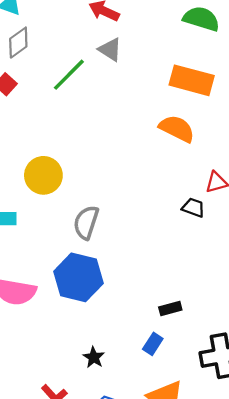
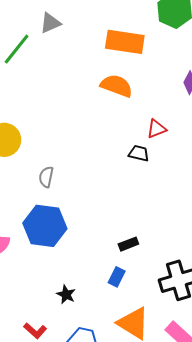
gray triangle: (110, 50) -> (50, 23), turned -50
gray semicircle: (86, 222) -> (46, 177), size x0.7

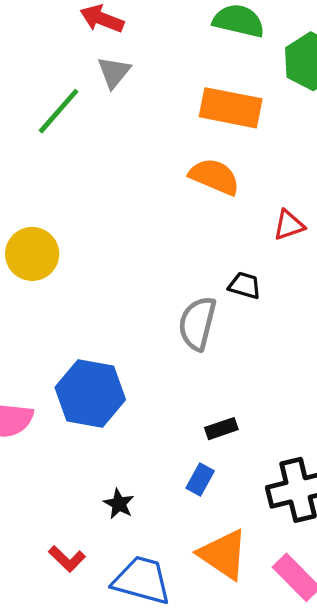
gray triangle: (50, 23) -> (114, 72), turned -30
red triangle: (157, 129) -> (289, 225), moved
gray semicircle: (46, 177) -> (197, 323), moved, size x1.6

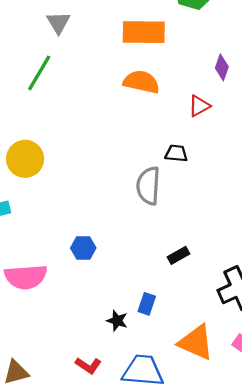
green line: (59, 111) -> (39, 73), moved
blue hexagon: (90, 393) -> (83, 248), size x0.5
blue rectangle: (200, 480) -> (147, 304), moved

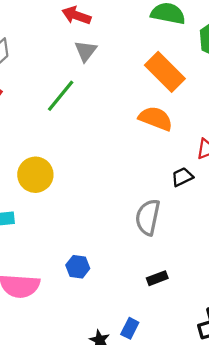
orange rectangle: (144, 32) -> (165, 72), turned 36
black trapezoid: (176, 153) -> (182, 177), moved, turned -40
black rectangle: (179, 255) -> (157, 278), moved

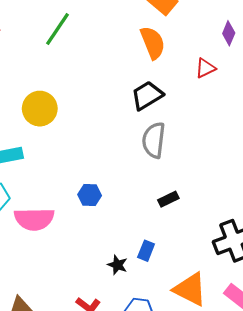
orange semicircle: (156, 118) -> (153, 43), turned 52
black trapezoid: (182, 177) -> (147, 95), moved, size x1.5

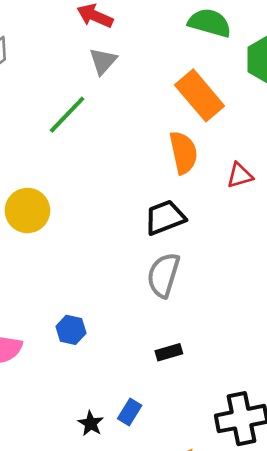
red triangle: (205, 68) -> (240, 175), moved

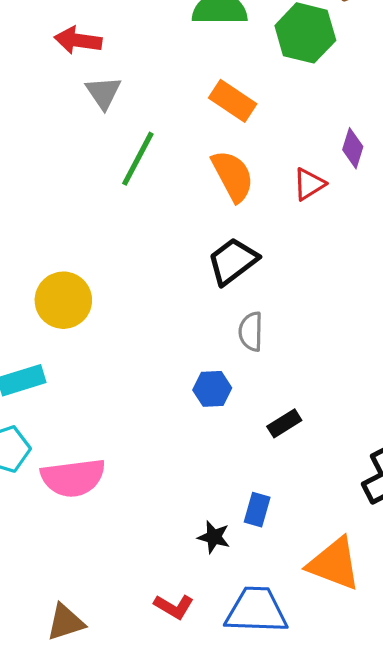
orange rectangle: (200, 95) -> (233, 101), size x0.7
green line: (67, 115) -> (138, 159), moved
gray semicircle: (163, 275) -> (251, 332), size x0.7
blue hexagon: (71, 330) -> (212, 389), moved

